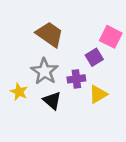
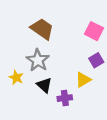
purple square: (94, 57) -> (96, 60), moved
purple cross: (76, 79) -> (65, 98), moved

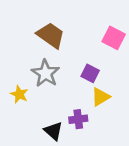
purple square: (96, 60) -> (90, 73), moved, turned -32
black triangle: (44, 85) -> (53, 131), moved

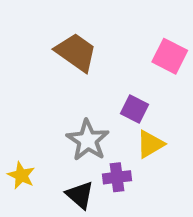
gray star: (45, 73) -> (88, 140), moved
yellow star: (19, 94) -> (21, 175), moved

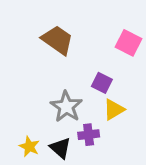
yellow star: (21, 175) -> (29, 147), moved

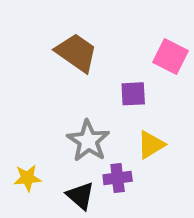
purple square: (102, 83) -> (133, 94), moved, turned -30
yellow star: (29, 147) -> (27, 178), moved, turned -30

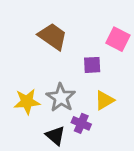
yellow star: (27, 178) -> (27, 102), moved, size x1.4
purple cross: (118, 178) -> (81, 123), turned 30

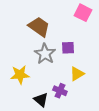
pink square: (118, 39) -> (83, 13), moved
gray star: (61, 98) -> (45, 54), moved

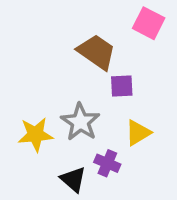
brown trapezoid: (39, 27) -> (97, 52), moved
gray star: (45, 54) -> (80, 122), moved

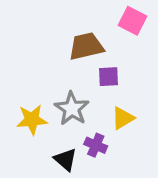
brown trapezoid: (97, 52) -> (86, 46), turned -48

